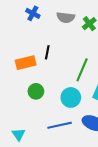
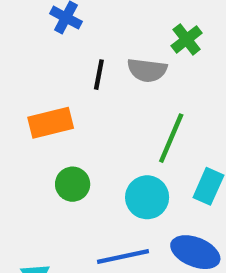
gray semicircle: (66, 17) -> (147, 70), moved
black line: (47, 52) -> (99, 75), moved

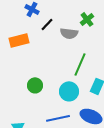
black line: (99, 75) -> (47, 24), moved, turned 32
orange rectangle: (51, 123) -> (19, 40), moved

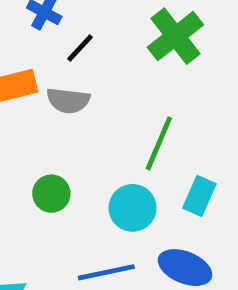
green cross: (87, 19) -> (175, 36), size x1.6
gray semicircle: (69, 33) -> (68, 100), moved

